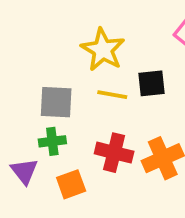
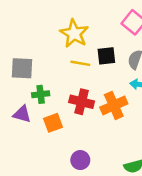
gray square: (56, 102) -> (22, 68), moved
purple triangle: (24, 171) -> (22, 114), turned -36

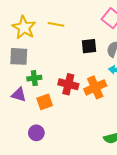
yellow star: (74, 34) -> (24, 28), moved
yellow line: (80, 63) -> (56, 24), moved
purple circle: (80, 160) -> (36, 133), moved

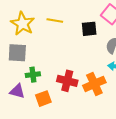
black square: (89, 46) -> (89, 29), moved

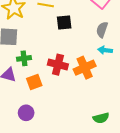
black square: (89, 29) -> (64, 22), moved

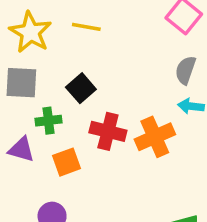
black square: (64, 22) -> (81, 88), moved, turned -35

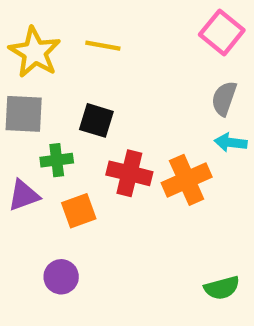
black square: (81, 88) -> (96, 120), turned -32
purple triangle: (21, 149) -> (24, 195), turned -36

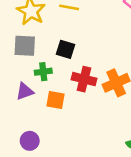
orange square: (79, 211) -> (56, 100), turned 30
purple circle: (61, 277) -> (30, 141), moved

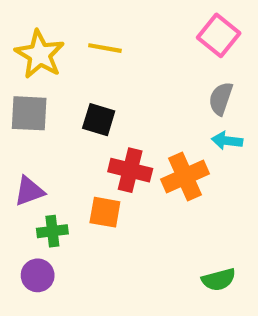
green cross: (43, 72) -> (52, 231), moved
orange square: (56, 100) -> (105, 212), moved

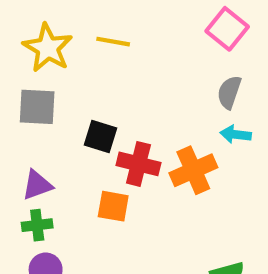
black square: (99, 120) -> (100, 136), moved
green cross: (52, 231) -> (37, 225), moved

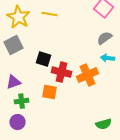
gray semicircle: (229, 92) -> (105, 38), turned 35
gray square: (37, 107) -> (14, 45), turned -30
green cross: (37, 225) -> (22, 101), moved

